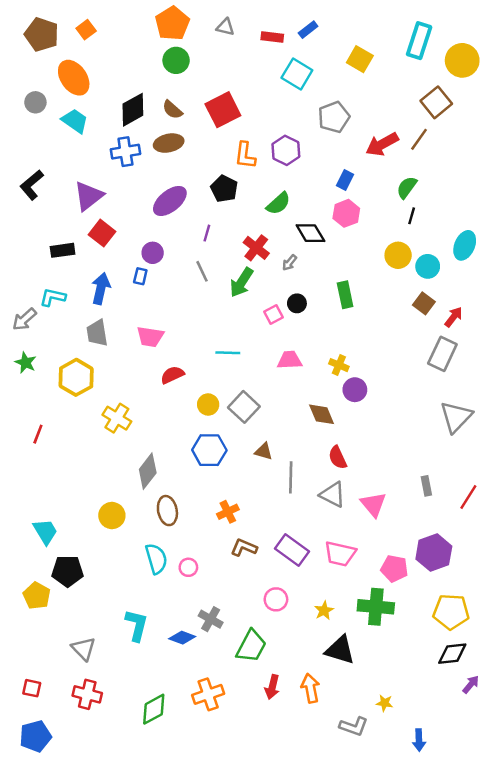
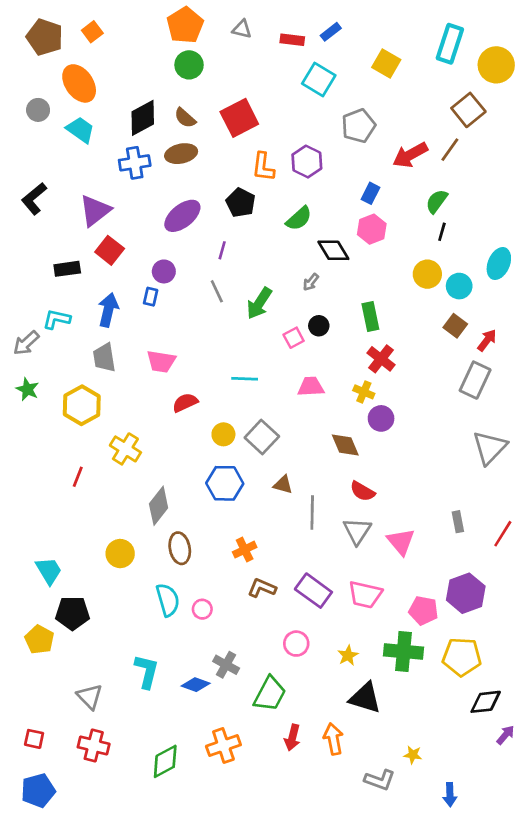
red cross: (256, 248) -> (381, 359), moved
red line: (38, 434) -> (78, 477), moved
red semicircle: (338, 458) -> (362, 491), turned -35
gray triangle: (333, 495) -> (357, 531), turned 36
yellow pentagon: (451, 612) -> (462, 657), moved

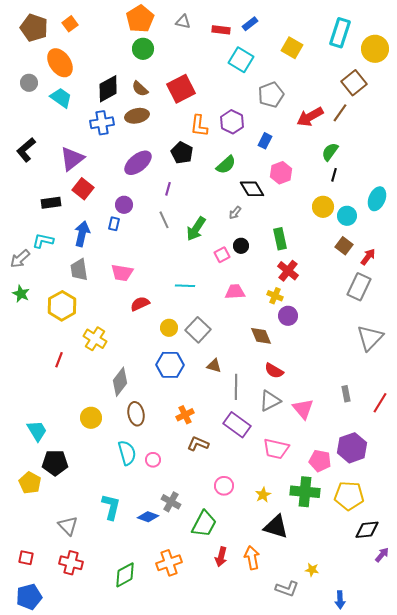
blue rectangle: (370, 193) -> (265, 141), moved
gray triangle: (357, 531) -> (270, 401), turned 30
purple rectangle: (313, 591) -> (237, 425), moved

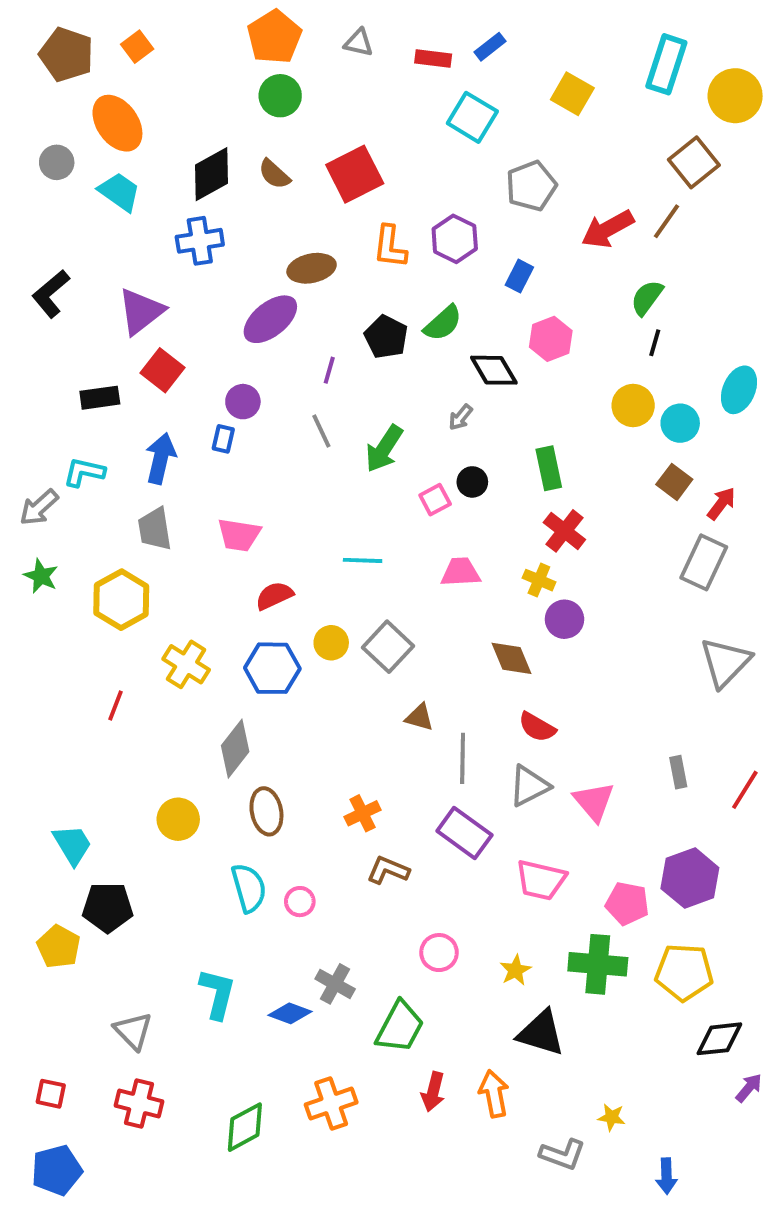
brown ellipse: (137, 116) -> (312, 268), moved
black pentagon: (182, 153) -> (386, 337), moved
blue hexagon: (170, 365) -> (272, 668), moved

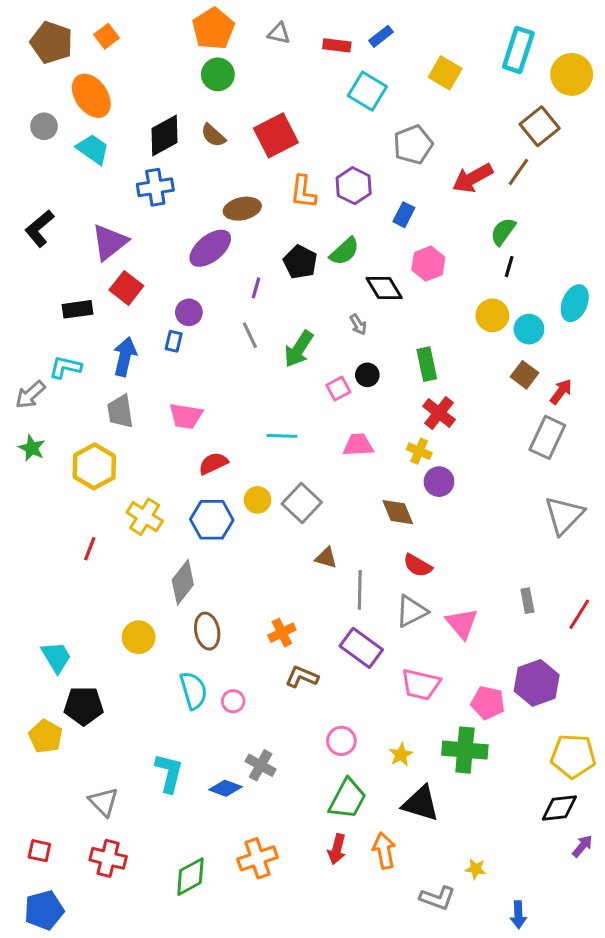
gray arrow: (461, 417) -> (358, 325), turned -70
yellow pentagon: (684, 972) -> (573, 756), moved
green trapezoid: (400, 1027) -> (347, 799), moved

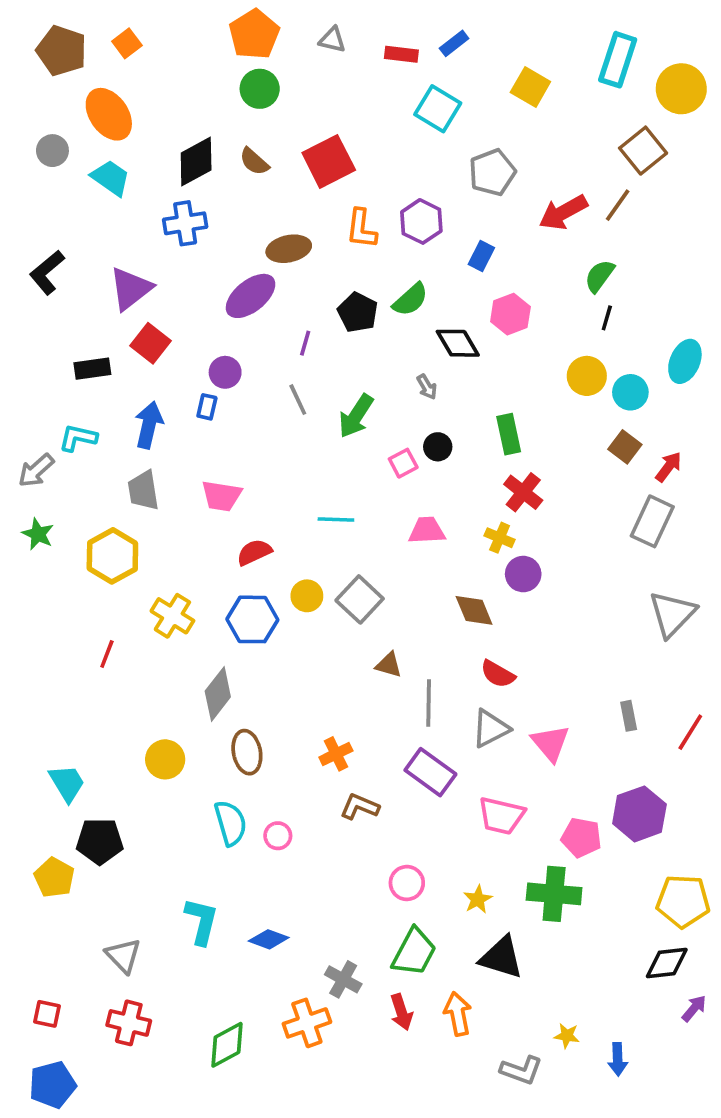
gray cross: (261, 765) -> (343, 979), moved
red arrow: (337, 849) -> (401, 1012), turned -32
blue arrow: (518, 915) -> (618, 1059), moved

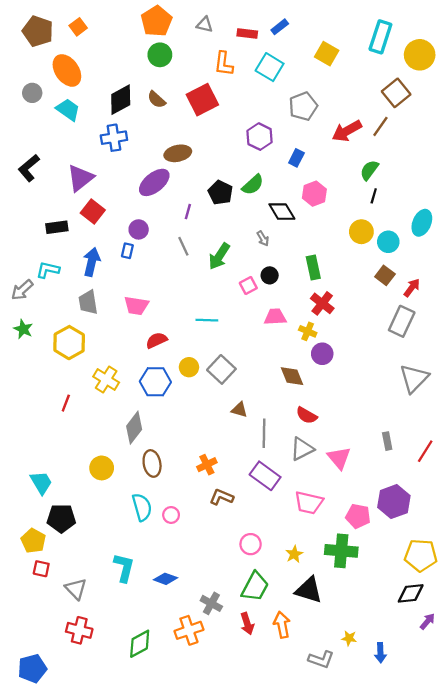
orange L-shape: (361, 229) -> (224, 64), moved
pink trapezoid: (427, 530) -> (275, 317), moved
red square: (47, 1014) -> (41, 569), moved

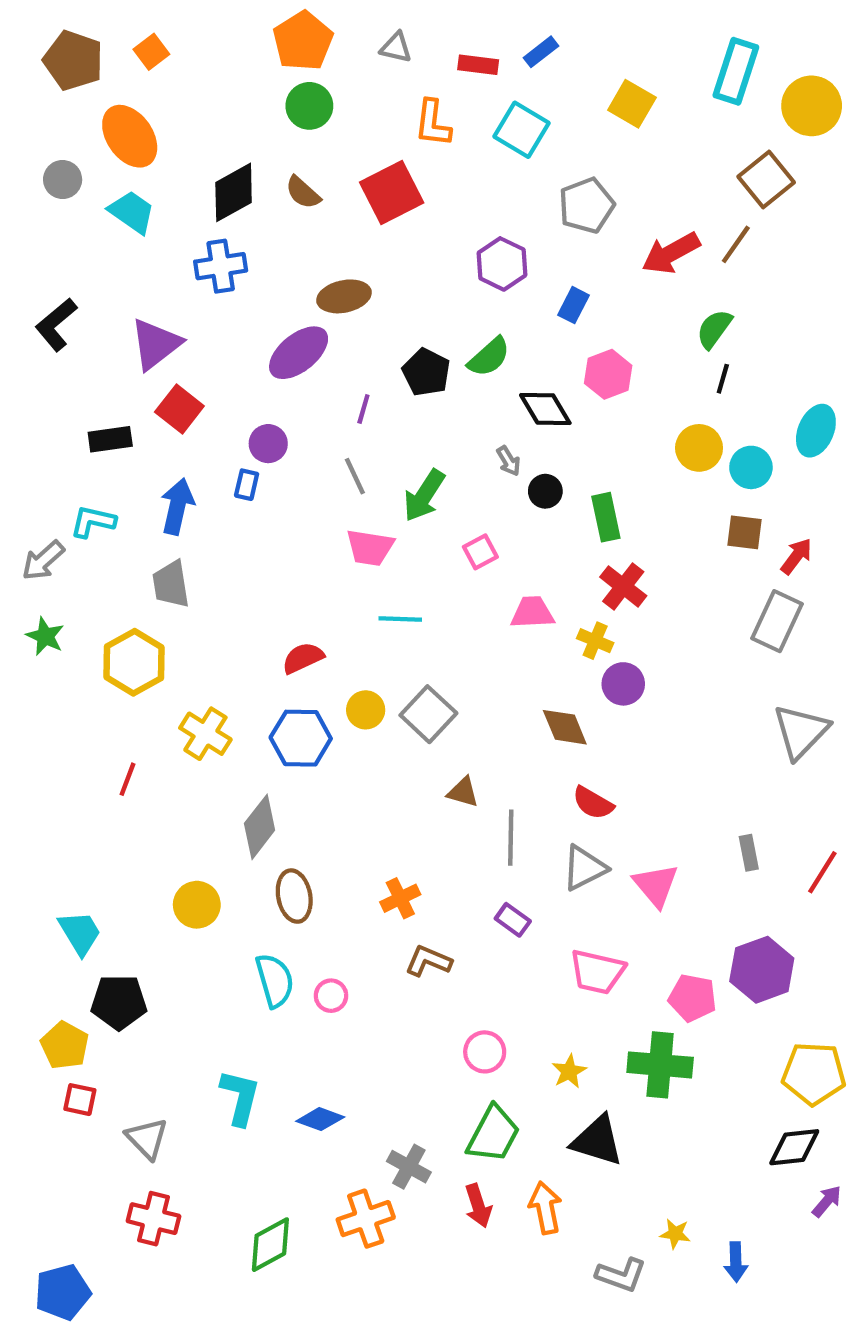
black circle: (270, 275) -> (545, 491), moved
brown square: (385, 275) -> (744, 532), turned -30
pink trapezoid: (136, 306) -> (370, 548), moved
purple rectangle: (265, 476) -> (513, 920), size x0.6

